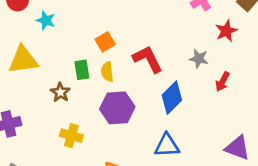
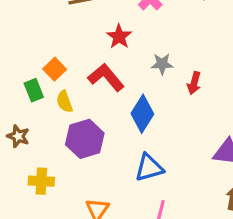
red star: (226, 31) -> (119, 37), moved
green rectangle: (82, 70) -> (34, 90), moved

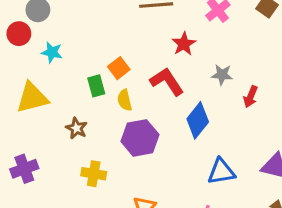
blue triangle: (149, 168) -> (221, 172), moved

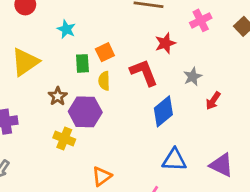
cyan star: (52, 52) -> (66, 29), moved
gray star: (222, 75) -> (193, 77), turned 30
yellow triangle: (32, 98) -> (25, 62), turned -32
purple hexagon: (140, 138) -> (85, 112), moved

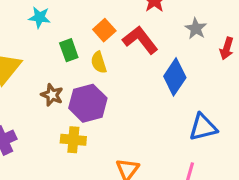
orange square: (105, 52) -> (104, 30), moved

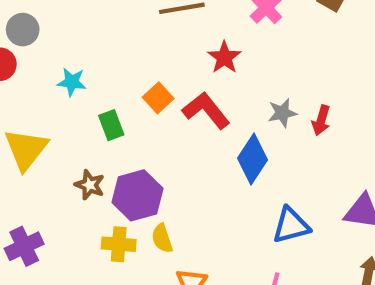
gray star: (196, 29) -> (282, 113), moved, turned 30
yellow semicircle: (99, 62) -> (162, 238), moved

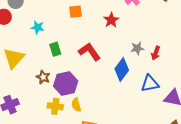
orange square: (158, 98) -> (76, 12), moved, turned 32
red L-shape: (206, 110) -> (89, 52), moved
blue triangle: (291, 225) -> (150, 84), moved

